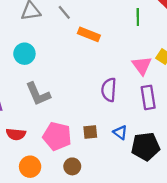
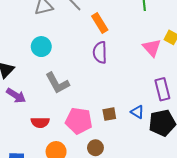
orange rectangle: (89, 34) -> (100, 23), turned 42
purple semicircle: (109, 90) -> (100, 52), moved
purple rectangle: (148, 97) -> (162, 89), moved

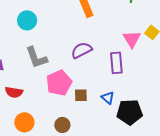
purple semicircle: (100, 52) -> (82, 50), moved, turned 55
purple rectangle: (162, 89) -> (116, 63), moved
pink pentagon: (79, 121) -> (59, 83), moved, turned 30

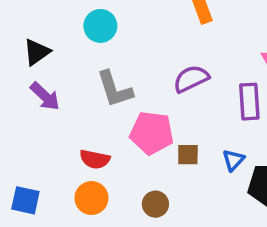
pink pentagon: (59, 83) -> (152, 133), turned 30
red semicircle: (14, 92) -> (95, 159), moved
blue triangle: (108, 98) -> (233, 160), turned 32

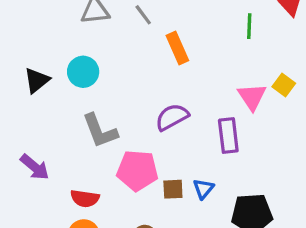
black triangle: (37, 52) -> (37, 80), moved
purple arrow: (45, 96) -> (35, 167), moved
blue triangle: (233, 160) -> (203, 189), moved

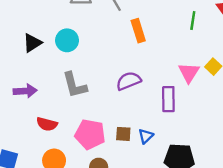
purple arrow: (35, 167) -> (25, 91), moved, turned -50
pink pentagon: (137, 170) -> (90, 134), moved
red semicircle: (85, 198) -> (47, 124), moved

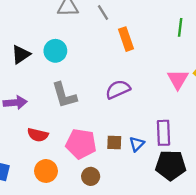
purple rectangle: (168, 99) -> (163, 133), moved

